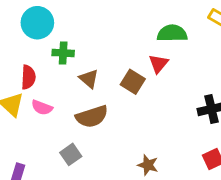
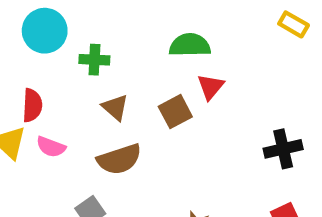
green semicircle: (172, 33) -> (190, 45), moved
green cross: (63, 53) -> (94, 60), moved
brown square: (133, 82) -> (175, 112), turned 30

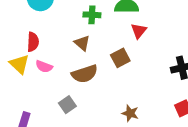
green cross: (94, 60) -> (92, 15), moved
brown square: (175, 112) -> (120, 58), moved

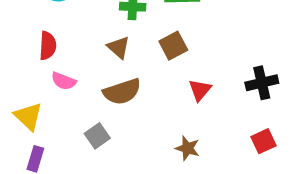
red triangle: (139, 31) -> (200, 90), moved
brown square: (120, 58) -> (173, 46), moved
yellow triangle: (19, 64) -> (28, 116), moved

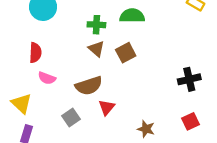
brown triangle: (118, 47) -> (96, 49), moved
red triangle: (200, 90) -> (107, 107), moved
brown star: (187, 148) -> (146, 129), moved

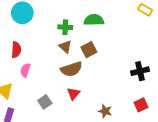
pink semicircle: (47, 78) -> (25, 70), turned 88
brown semicircle: (89, 86) -> (71, 69), moved

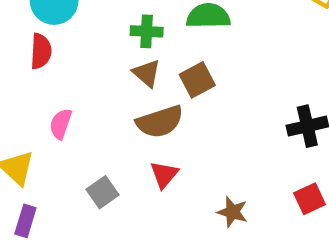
red semicircle: (16, 50) -> (41, 51), moved

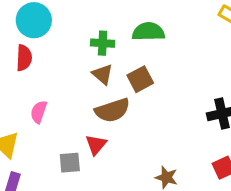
red triangle: (164, 175) -> (96, 145), moved
gray square: (103, 192) -> (70, 163), turned 30

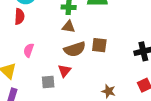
brown triangle: (103, 74) -> (69, 27), turned -32
brown square: (140, 79) -> (99, 45), moved, turned 35

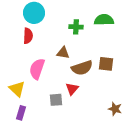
brown triangle: (69, 27) -> (63, 53), moved
pink semicircle: (29, 50) -> (37, 69), size x1.5

